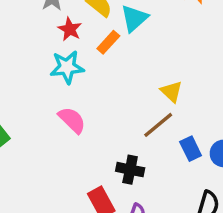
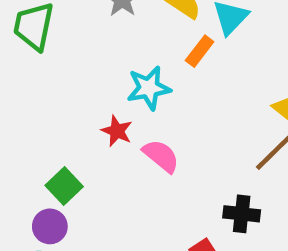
red star: (70, 29) -> (117, 131), moved

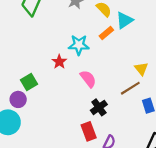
pink semicircle: (161, 156) -> (88, 79), moved
black cross: (242, 214) -> (99, 107), moved, turned 35

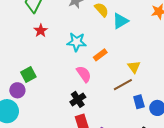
orange rectangle: (106, 33) -> (100, 55), moved
red star: (59, 62) -> (41, 31), moved
black cross: (99, 107) -> (78, 99), moved

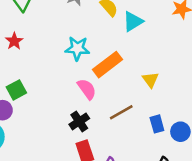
red star: (41, 31) -> (14, 41), moved
orange rectangle: (100, 55) -> (107, 65), size x1.6
brown line: (123, 85) -> (121, 112), moved

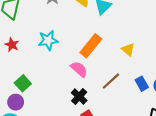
cyan star: (77, 48) -> (48, 40), moved

